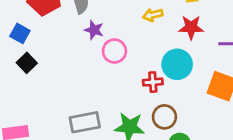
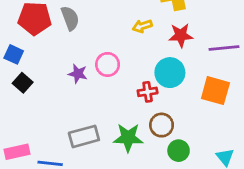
purple star: (94, 30) -> (78, 74), moved

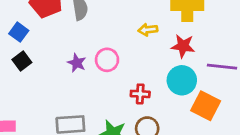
cyan circle: (170, 73) -> (182, 80), moved

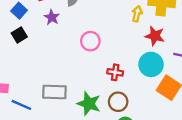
yellow arrow: (148, 30) -> (137, 14), moved, turned 105
purple star: (77, 63) -> (52, 17), moved

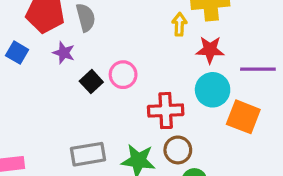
black square: (19, 35) -> (91, 82), moved
red cross: (115, 72) -> (166, 111), size x1.5

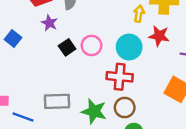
blue square: (17, 53) -> (13, 38), moved
cyan circle: (213, 90) -> (129, 47), moved

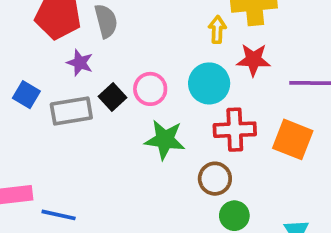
red cross: (120, 77) -> (235, 130), moved
gray rectangle: (57, 101) -> (71, 111), moved
green star: (94, 111) -> (165, 140), moved

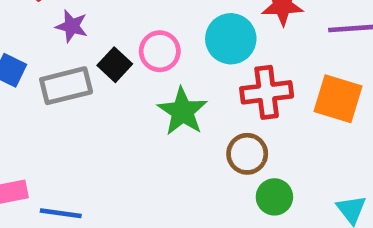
green star: (165, 140) -> (182, 111), turned 30

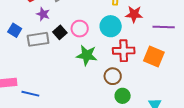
green star: (182, 111) -> (87, 55), turned -30

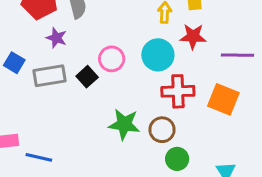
black square: (60, 32) -> (87, 77), moved
green star: (87, 55) -> (124, 124), moved

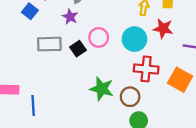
purple star: (56, 38) -> (70, 17), moved
blue square: (14, 63) -> (30, 11), moved
blue line: (39, 157) -> (33, 106), turned 66

